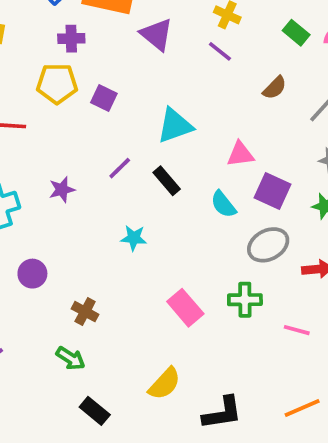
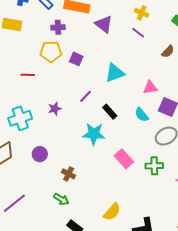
black rectangle: (167, 181) -> (110, 112), moved
cyan star: (134, 238) -> (94, 134), size x1.6
pink rectangle: (185, 308) -> (124, 159), moved

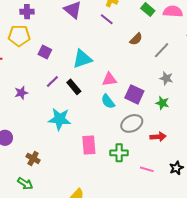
purple square: (76, 59) -> (45, 52), moved
pink triangle: (150, 88) -> (109, 79), moved
black rectangle: (110, 112) -> (74, 87), moved
pink rectangle: (124, 159) -> (89, 145), turned 36

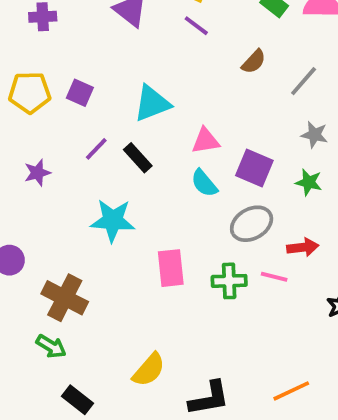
yellow pentagon: (19, 36) -> (30, 92), moved
brown cross: (33, 158) -> (65, 298), size x1.6
pink line: (147, 169) -> (274, 277), moved

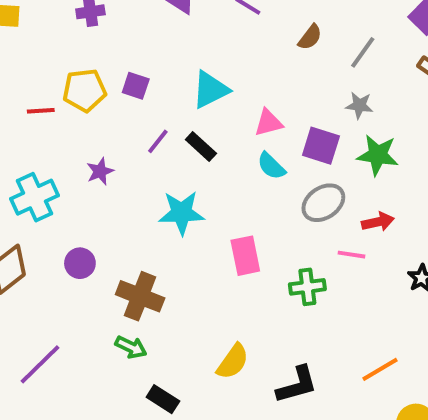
gray star: (314, 135) -> (359, 105), moved
green star: (309, 182) -> (378, 155), size x1.5
green cross: (229, 281) -> (307, 287), moved

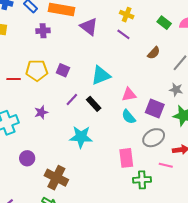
pink rectangle: (245, 256) -> (126, 158), moved

